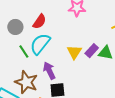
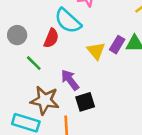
red semicircle: (39, 22) -> (51, 38), moved
cyan semicircle: (40, 44) -> (68, 21), moved, turned -75

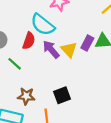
purple arrow: (70, 80) -> (51, 49), moved
brown star: (45, 100) -> (26, 96), size x0.7

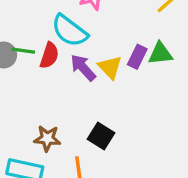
green line: (15, 64) -> (23, 51), moved, turned -32
black square: (62, 95) -> (101, 136), turned -36

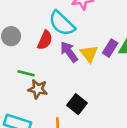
green line: (23, 51) -> (26, 73), moved
brown star: (47, 138) -> (38, 89), moved

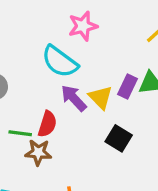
red semicircle: (45, 40) -> (47, 124), moved
black square: (77, 104) -> (119, 138), moved

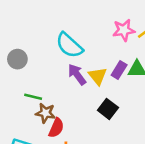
pink star: (83, 26) -> (124, 30), moved
red semicircle: (47, 124) -> (56, 128), moved

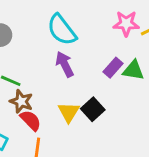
yellow triangle: (98, 76) -> (69, 112), moved
red semicircle: (56, 128) -> (31, 120), turned -78

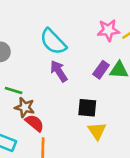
black square: (93, 109) -> (87, 108), turned -36
yellow triangle: (69, 112) -> (97, 131), moved

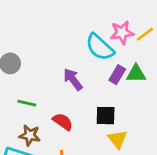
cyan semicircle: (53, 42) -> (100, 47), moved
brown star: (25, 107) -> (30, 135), moved
red semicircle: (35, 123) -> (63, 122), moved

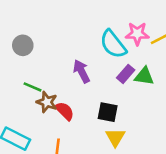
brown star: (30, 135) -> (47, 102), moved

